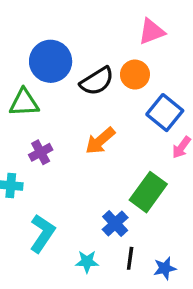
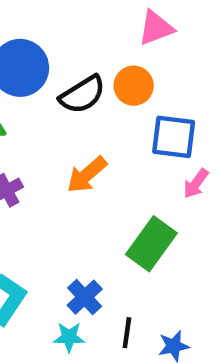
blue square: (165, 113) -> (174, 137), turned -32
blue cross: (115, 224) -> (85, 297), moved

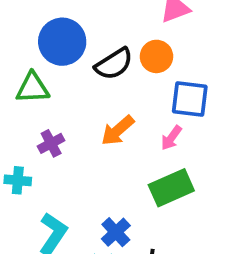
pink arrow: (196, 184) -> (171, 138), moved
green rectangle: (151, 244) -> (171, 188), turned 30

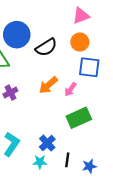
orange circle: (156, 56) -> (80, 42), moved
pink arrow: (171, 138) -> (70, 89), moved

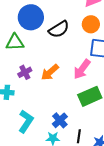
orange arrow: (48, 85) -> (50, 72), moved
pink arrow: (70, 89) -> (82, 69), size x1.5

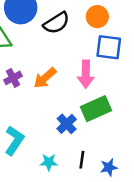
pink arrow: (82, 69) -> (86, 74), turned -35
blue cross: (60, 120) -> (67, 124), moved

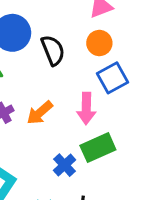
black semicircle: (56, 23) -> (53, 50), turned -80
blue square: (109, 47) -> (112, 78), turned -36

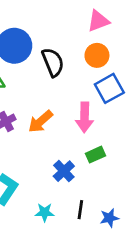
green rectangle: (98, 148) -> (96, 155), size x0.6

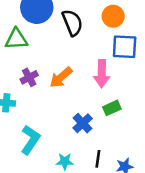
blue square: (109, 88) -> (125, 47), turned 32

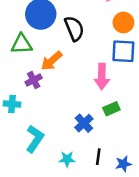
orange circle: (113, 16) -> (123, 23), moved
orange arrow: (61, 77) -> (52, 61), moved

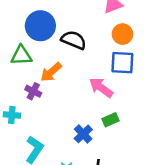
black semicircle: (74, 28) -> (74, 40), turned -45
pink arrow: (102, 76) -> (101, 88), turned 125
purple cross: (34, 80) -> (33, 91), turned -35

